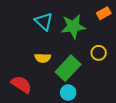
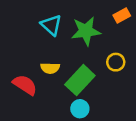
red semicircle: (21, 84) -> (25, 85), moved

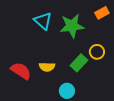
yellow semicircle: (50, 68) -> (47, 67), moved
green rectangle: (80, 80) -> (79, 63), moved, size x0.7

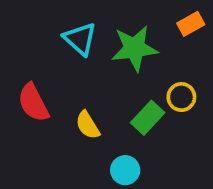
yellow semicircle: (47, 67) -> (88, 125), turned 56
red semicircle: (21, 71) -> (33, 103), moved, turned -150

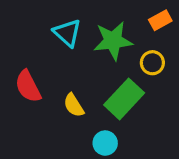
yellow circle: (181, 97) -> (152, 63), moved
green rectangle: (148, 118) -> (124, 99), size x1.4

